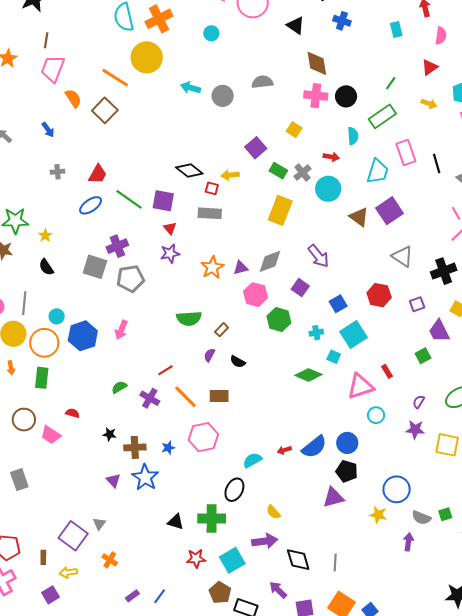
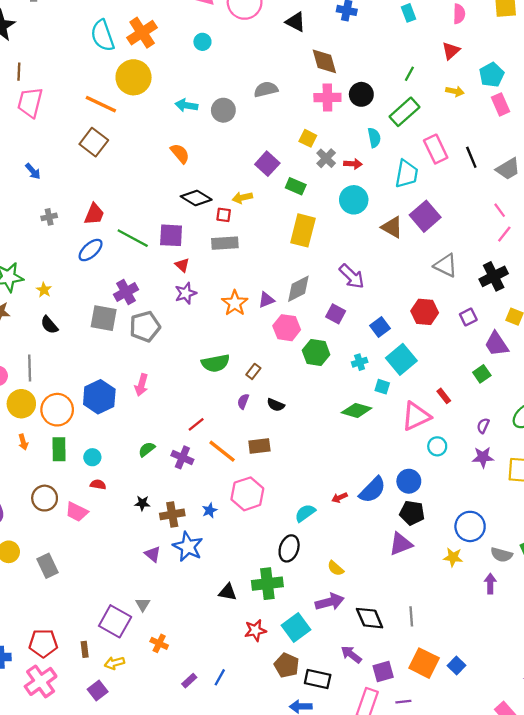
orange semicircle: (73, 98) -> (180, 153), moved
gray cross: (302, 172) -> (326, 158), moved
cyan circle: (57, 316) -> (92, 457), moved

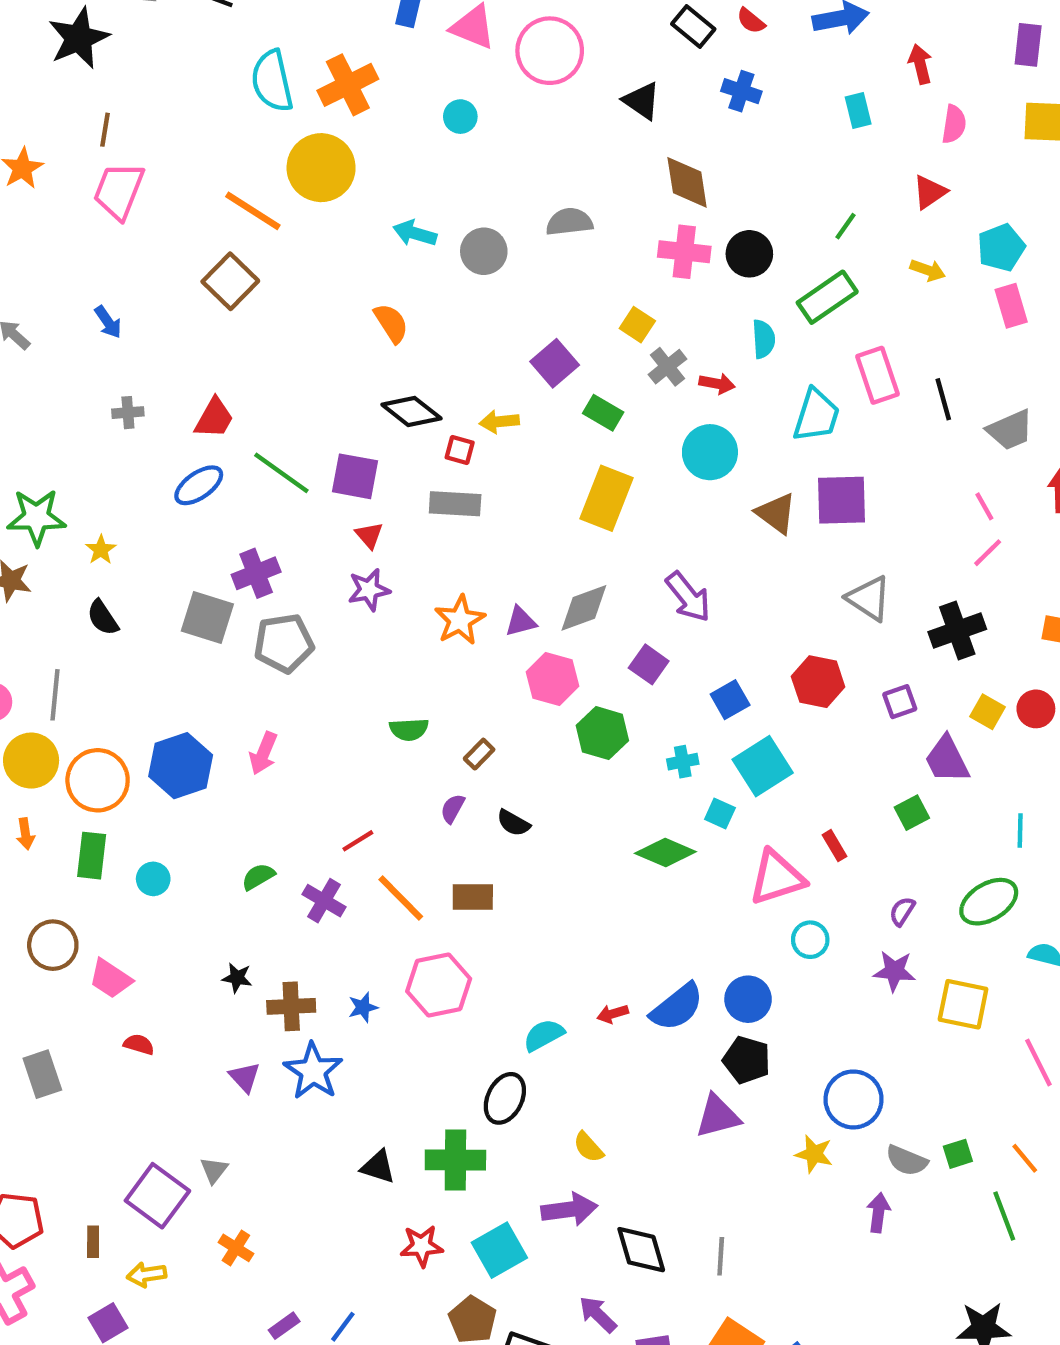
purple square: (425, 216) -> (842, 500), turned 32
green semicircle: (215, 363) -> (409, 729), size x0.7
red semicircle: (98, 484) -> (139, 1044), moved

